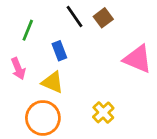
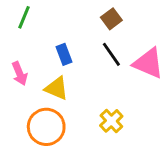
black line: (74, 16) -> (111, 54), moved
green line: (28, 30) -> (24, 17), moved

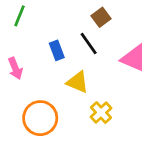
black line: (111, 54) -> (89, 43), moved
yellow triangle: (57, 88) -> (77, 82), moved

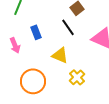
blue rectangle: (57, 50) -> (36, 32), moved

